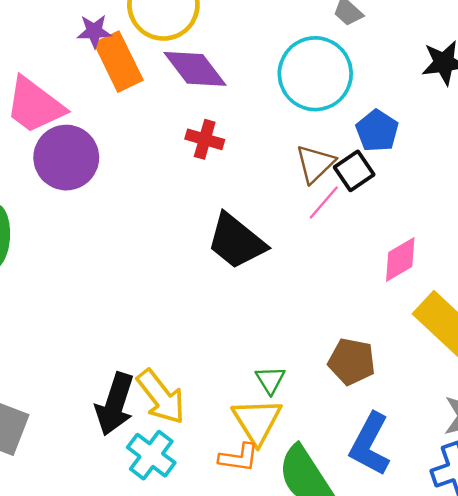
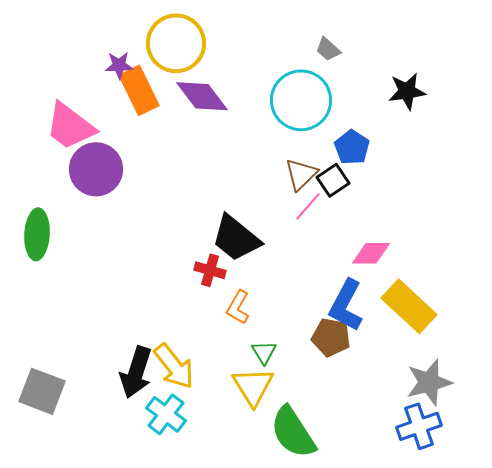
red cross: (205, 139) -> (210, 270), moved
pink diamond: (400, 260) -> (371, 253), turned 30
blue L-shape: (370, 444) -> (346, 305), moved
orange L-shape: (239, 458) -> (238, 307), moved, turned 112

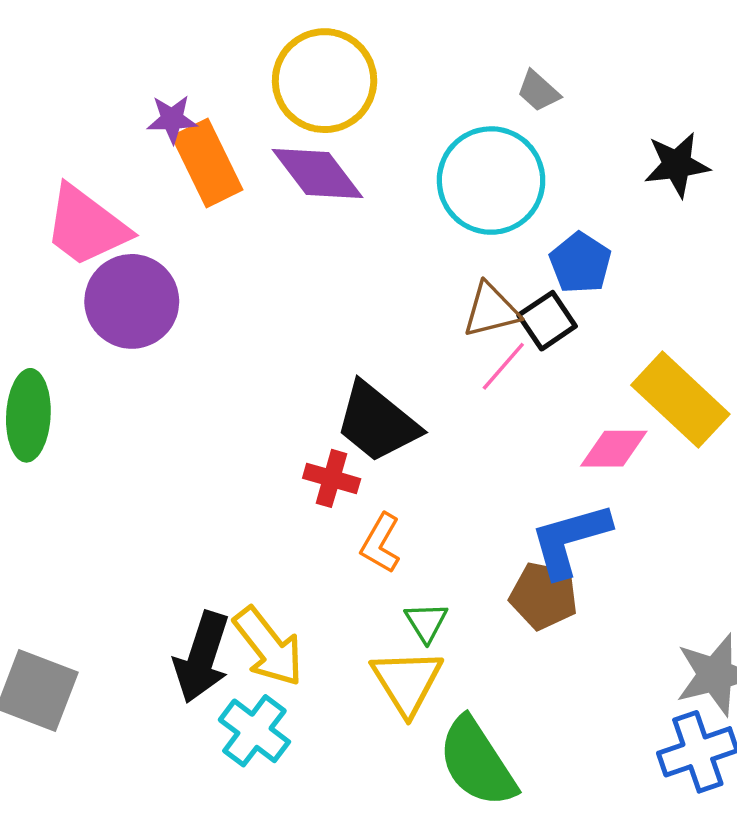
yellow circle: (176, 43) -> (325, 81), moved
brown triangle: (301, 174) -> (491, 310), turned 30
blue L-shape: (346, 305) -> (570, 540), turned 46
yellow rectangle: (409, 306) -> (680, 400), moved

